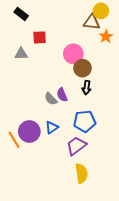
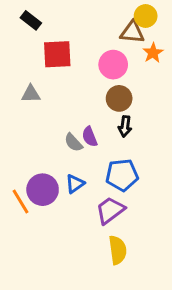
red square: (40, 37) -> (57, 54), size x1.5
gray triangle: (21, 54) -> (31, 94), moved
pink circle: (73, 54) -> (113, 65), moved

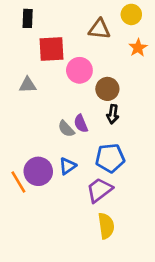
black rectangle: (31, 20) -> (28, 18), turned 54
brown triangle: (132, 32) -> (99, 29), moved
pink circle: (113, 65) -> (79, 70), moved

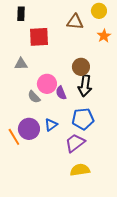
pink circle: (79, 70) -> (47, 84), moved
black arrow: (113, 114) -> (85, 86), size x1.5
gray semicircle: (66, 129) -> (34, 97), moved
yellow semicircle: (106, 226) -> (80, 170), turned -90

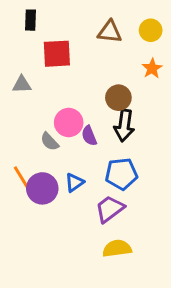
yellow circle: (99, 11) -> (151, 30), moved
orange star: (104, 36) -> (152, 68), moved
gray triangle: (21, 64) -> (22, 84), moved
orange line: (14, 137) -> (22, 178), moved

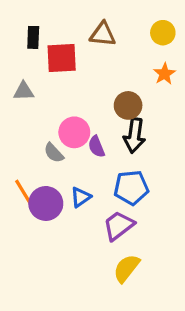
black rectangle: (31, 20) -> (33, 37), moved
brown triangle: (110, 32) -> (103, 34), moved
yellow semicircle: (117, 248) -> (126, 268), turned -44

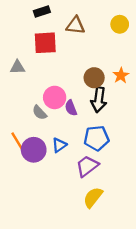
black rectangle: (33, 37) -> (42, 11), moved, turned 70
orange star: (164, 74) -> (121, 75), moved

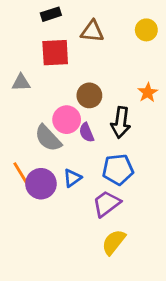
brown circle: (94, 78) -> (89, 95), moved
gray semicircle: (40, 113) -> (48, 138), size x1.5

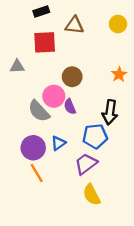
black arrow: (121, 122) -> (110, 112), moved
orange line: (21, 174) -> (37, 173), moved
yellow semicircle: (114, 242) -> (92, 195), turned -65

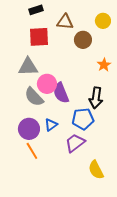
gray triangle: (17, 66) -> (28, 67), moved, size x1.5
brown circle: (72, 77) -> (83, 40), moved
purple semicircle: (70, 107) -> (61, 93), size x1.5
yellow semicircle: (92, 195) -> (96, 170), moved

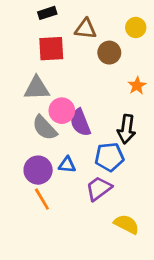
blue triangle: (51, 125) -> (67, 165), turned 40
yellow semicircle: (96, 170) -> (126, 224), turned 144

